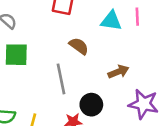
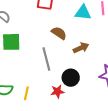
brown arrow: (118, 72) -> (81, 48), moved

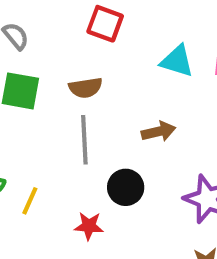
brown semicircle: (59, 33) -> (86, 88), moved, turned 126
red star: (57, 91) -> (89, 226), moved

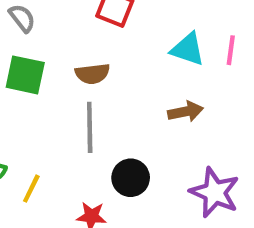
brown arrow: (159, 132) -> (185, 112), moved

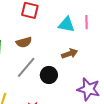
gray line: (90, 127) -> (26, 67), turned 50
black circle: (131, 178) -> (49, 75), moved

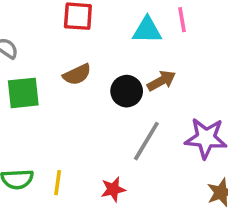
gray line: (26, 67) -> (146, 141), moved
black circle: (49, 75) -> (127, 91), moved

